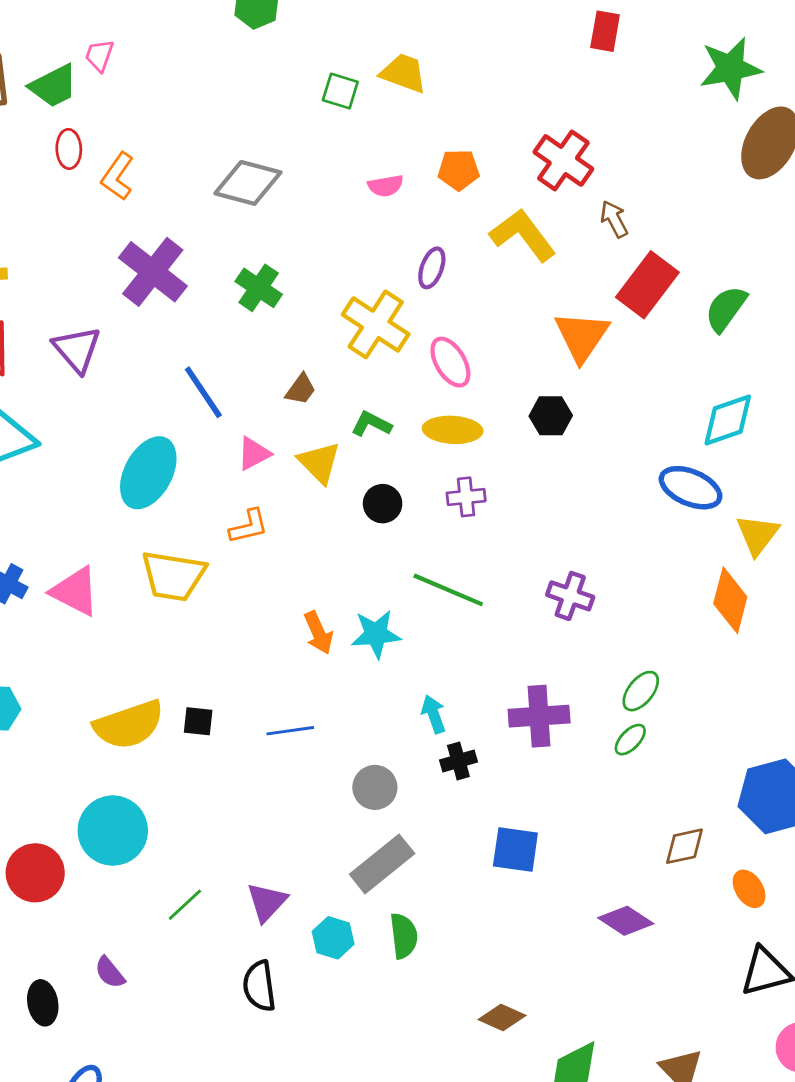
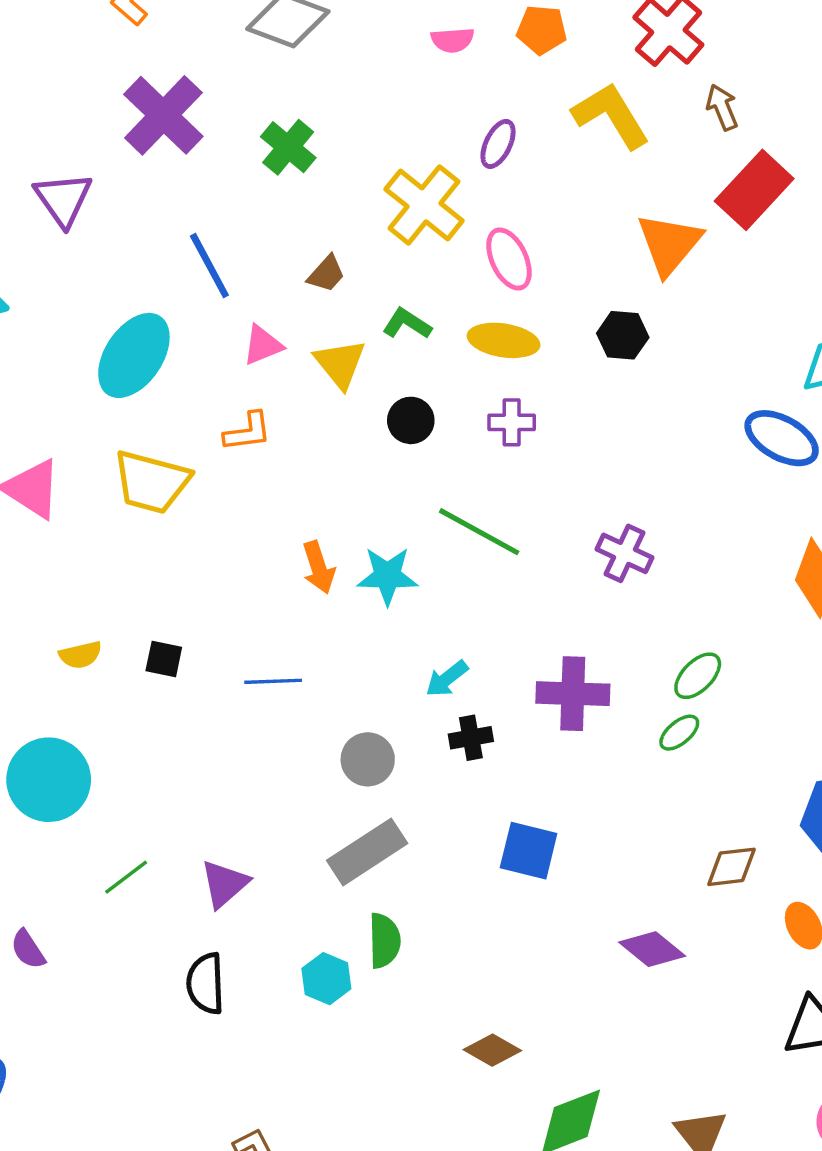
cyan arrow: (434, 714) -> (447, 679), turned -114
yellow semicircle: (129, 725) -> (80, 655), size x0.5
cyan hexagon: (333, 938) -> (326, 979), moved

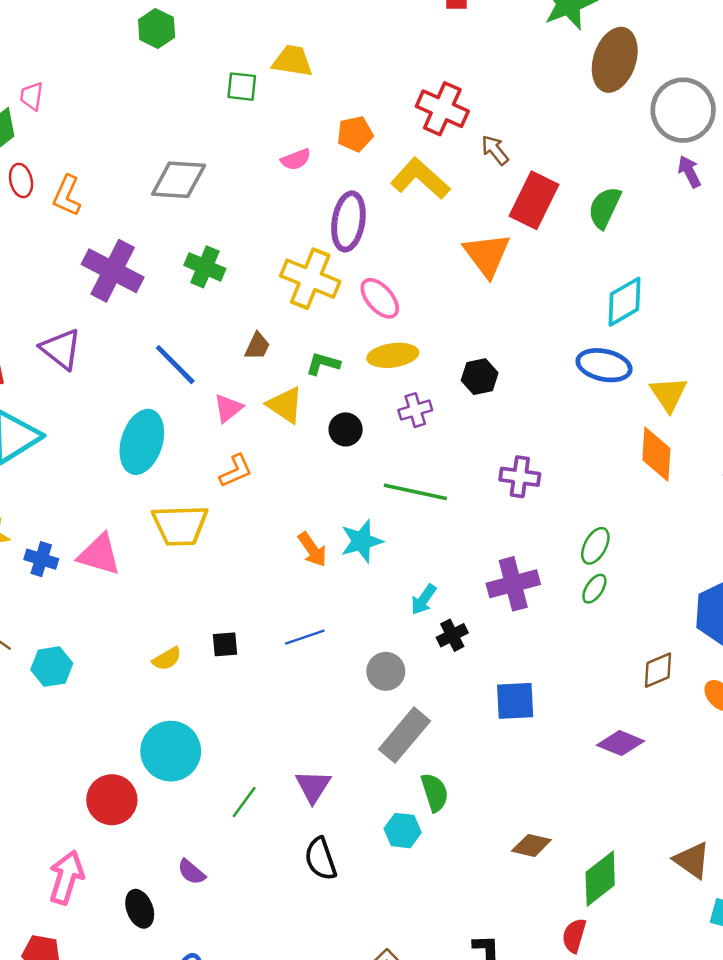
purple ellipse: (498, 144) -> (348, 221), size x1.6
black hexagon: (623, 335) -> (480, 377), moved

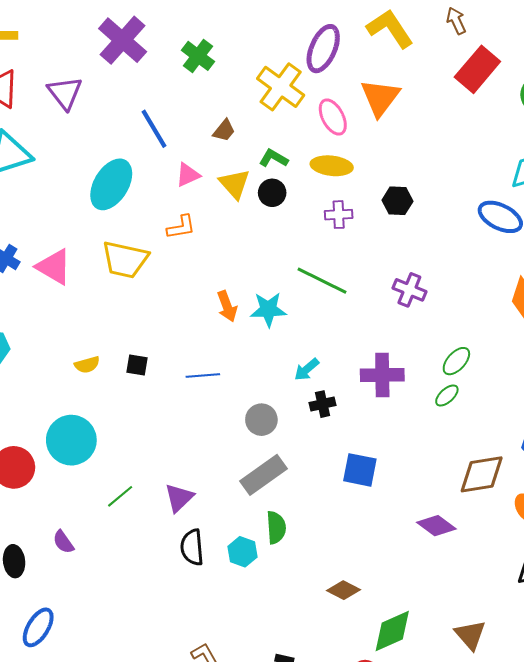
orange triangle: (487, 255) -> (380, 98), moved
black circle: (346, 429) -> (272, 193), moved
brown diamond: (658, 670) -> (482, 474), size x1.5
black semicircle: (321, 859) -> (192, 547), moved

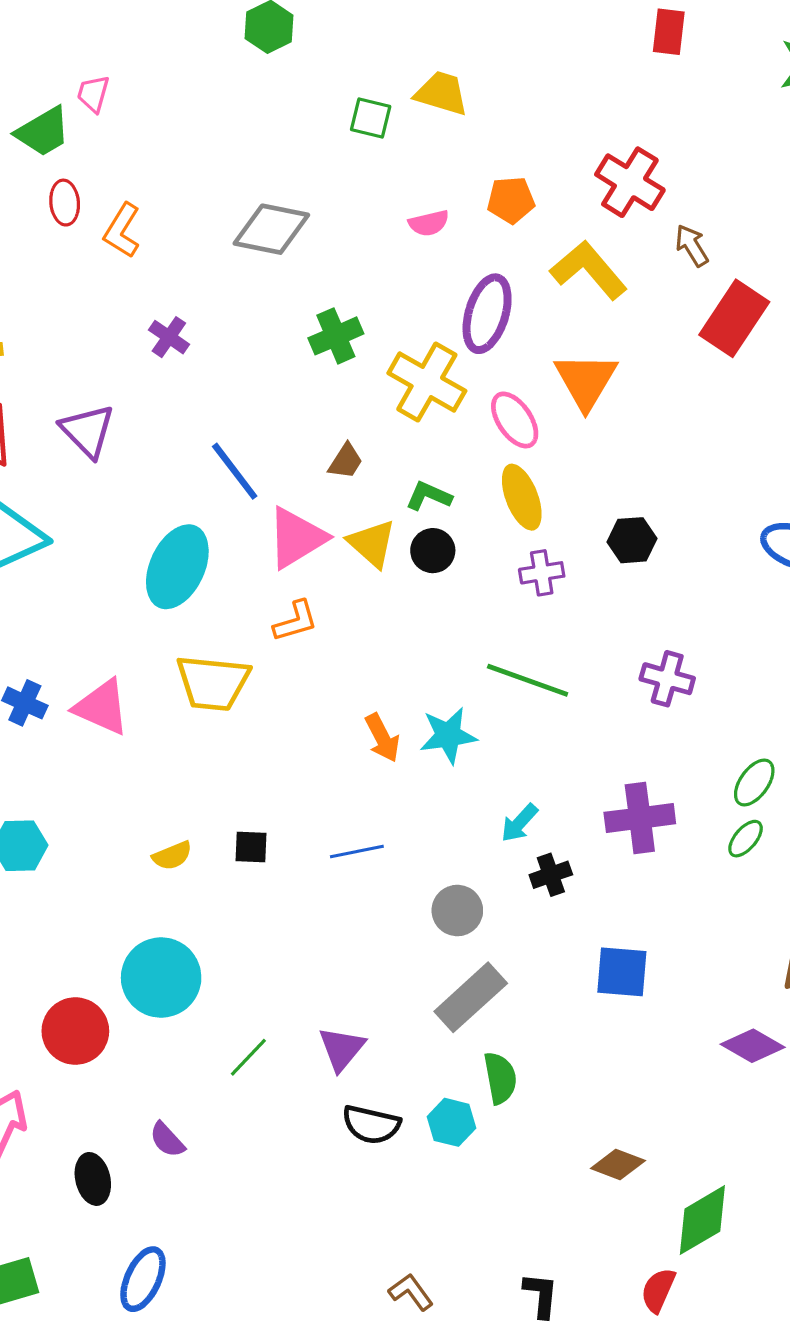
purple cross: (123, 40) -> (169, 337), size x0.5
green cross: (198, 56) -> (336, 336), moved, turned 36
yellow ellipse: (332, 166) -> (522, 497), turned 69
pink triangle: (188, 175) -> (297, 538), size x1.6
black semicircle: (192, 547) -> (371, 1125), turned -66

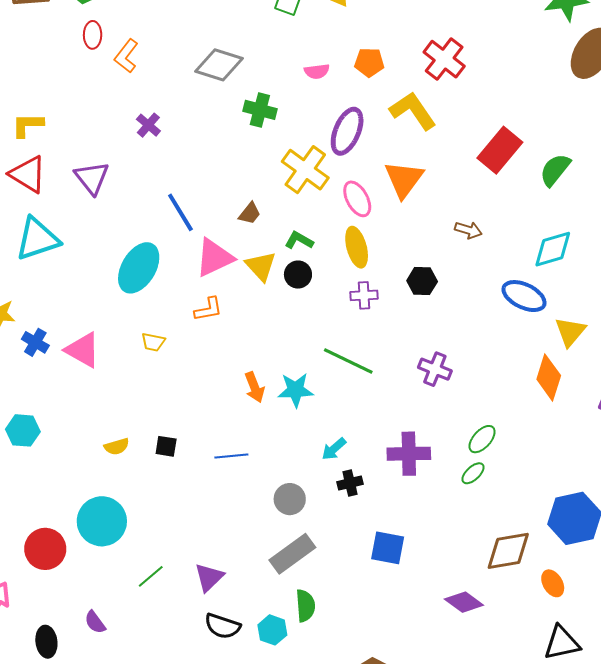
brown arrow: (692, 246) -> (468, 230), moved, turned 132
green cross: (336, 336) -> (260, 110), moved, turned 32
yellow trapezoid: (213, 683) -> (153, 342), size x0.5

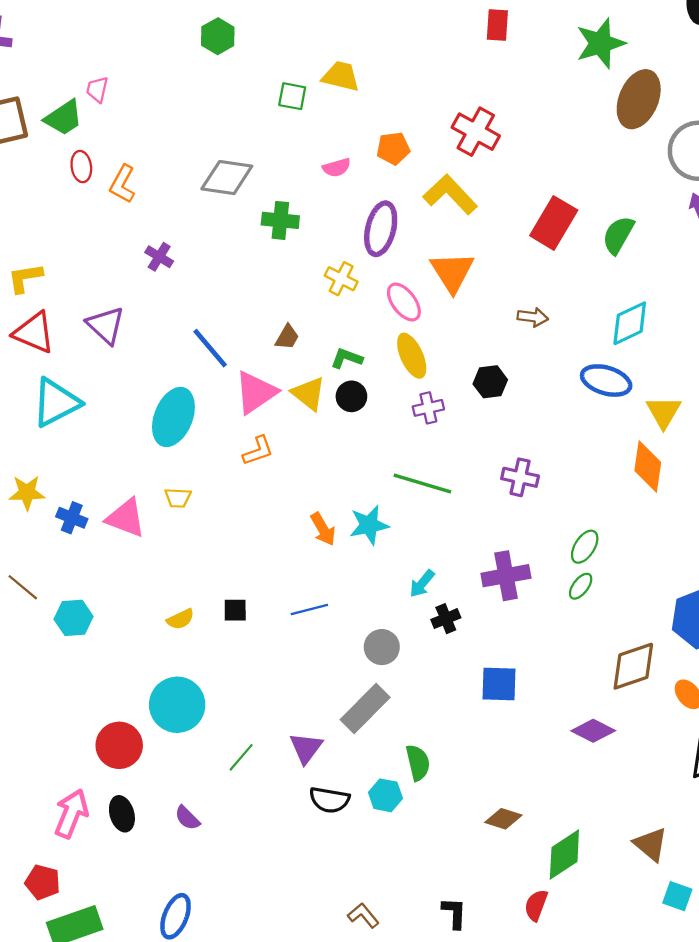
yellow cross: (305, 170) -> (341, 279), size x0.6
yellow trapezoid: (153, 342) -> (178, 498), moved
gray rectangle: (292, 554) -> (365, 708), moved
black ellipse: (46, 642) -> (122, 814), moved

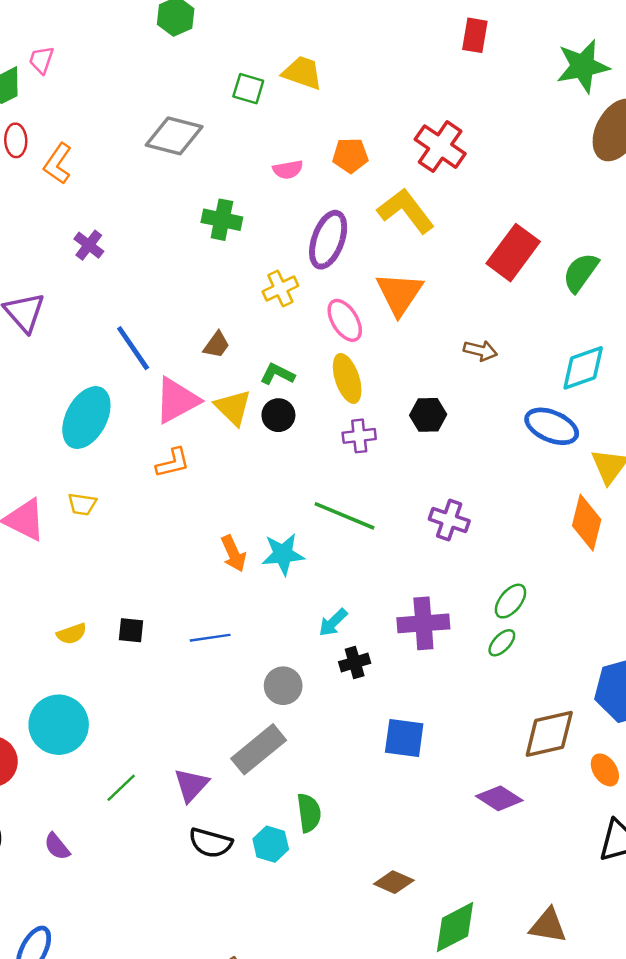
gray diamond: (227, 178) -> (174, 136), moved
yellow cross: (341, 279) -> (280, 289), turned 32
brown triangle: (651, 844) -> (548, 926), turned -36

